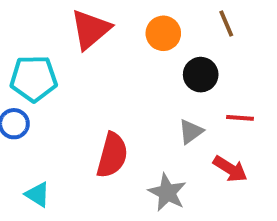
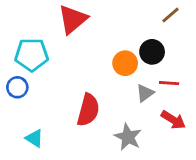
brown line: (226, 23) -> (170, 15), turned 72
orange circle: (163, 33) -> (125, 63), moved
red line: (240, 118) -> (169, 83), moved

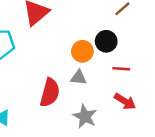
gray triangle: (145, 93) -> (79, 78), moved, turned 42

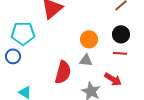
black circle: (106, 41) -> (121, 34), moved
red arrow: (125, 101) -> (113, 79), moved

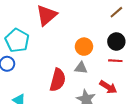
cyan pentagon: (23, 33) -> (17, 40), turned 30

